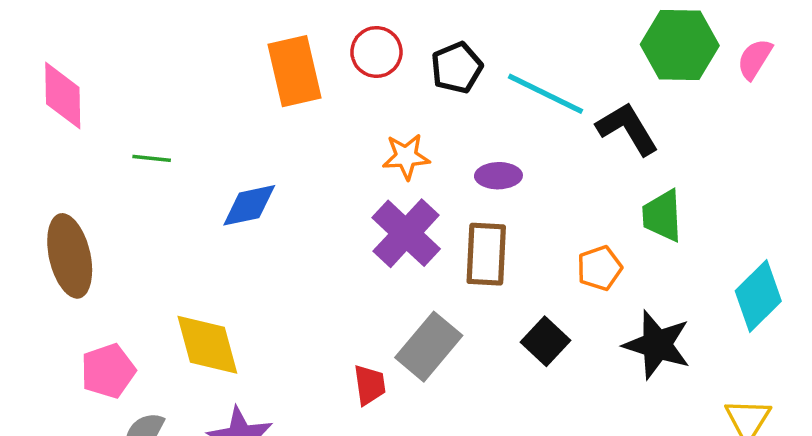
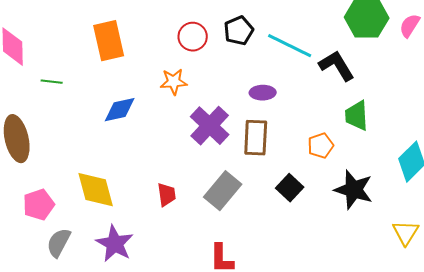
red circle: (376, 52) -> (193, 37), moved
orange rectangle: (295, 71) -> (109, 41), moved
orange star: (406, 157) -> (174, 82), moved
green line: (152, 158) -> (52, 82), moved
red trapezoid: (369, 385) -> (167, 195), moved

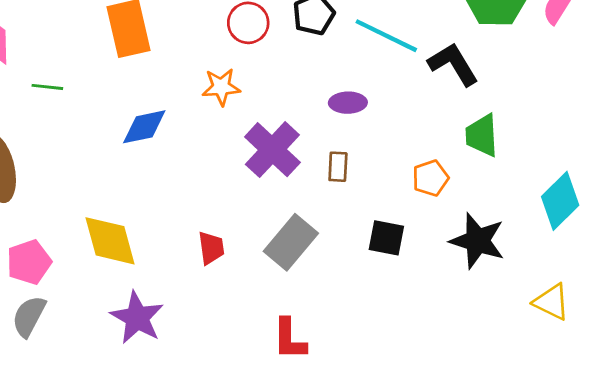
brown rectangle: (256, 138) -> (338, 167), size x0.6
black square: (290, 188) -> (386, 238), turned -32
yellow triangle: (406, 233) -> (552, 302), turned -36
gray semicircle: (59, 243) -> (29, 316), moved

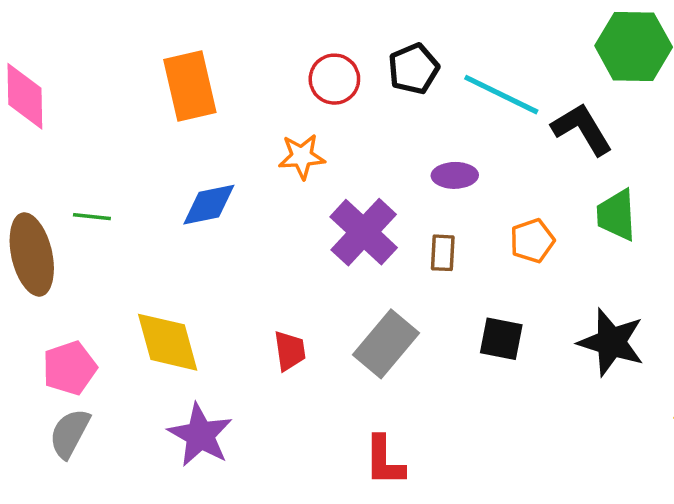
green line: (47, 87) -> (92, 217), moved
orange pentagon: (430, 178) -> (532, 241), moved

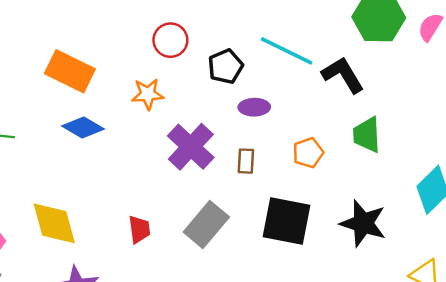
black pentagon: (414, 69) -> (225, 66), moved
orange rectangle: (190, 86) -> (70, 71), moved, turned -51
blue diamond: (209, 205) -> (83, 128), turned 42
black square: (501, 339) -> (287, 221), size x1.6

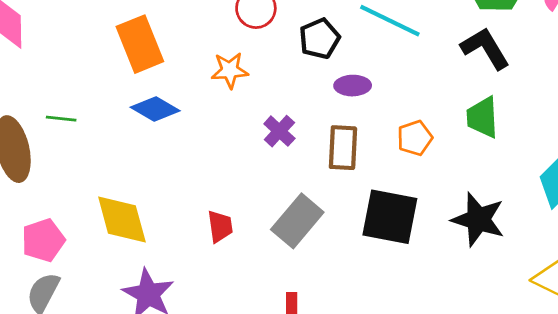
orange rectangle: (70, 71) -> (140, 44), turned 42
black L-shape: (343, 75) -> (485, 48), moved
purple cross: (191, 147) -> (279, 131), size x0.6
brown rectangle: (246, 161) -> (343, 148), size x1.5

